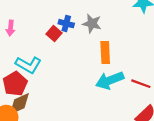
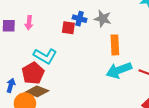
red square: (54, 34) -> (68, 28), turned -32
brown diamond: (19, 104) -> (37, 91), turned 45

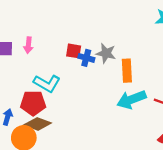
blue cross: (80, 19) -> (86, 58), moved
gray star: (103, 19) -> (106, 53), moved
red pentagon: (33, 73) -> (33, 103), turned 30

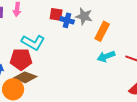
orange rectangle: (127, 71) -> (102, 31), turned 30
cyan arrow: (131, 100) -> (106, 56), size x0.7

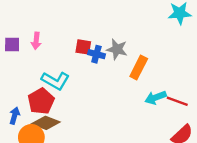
cyan arrow: (106, 56) -> (156, 98), moved
red pentagon: (21, 59) -> (41, 101), turned -30

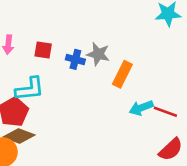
red square: (83, 47) -> (43, 50), moved
cyan L-shape: (55, 81) -> (30, 89), turned -36

